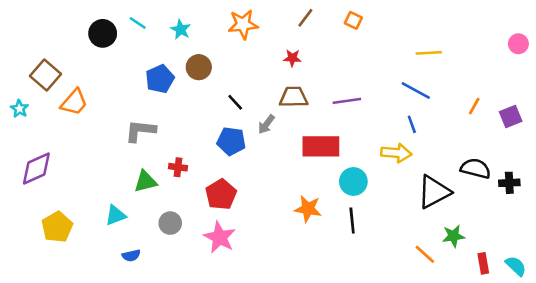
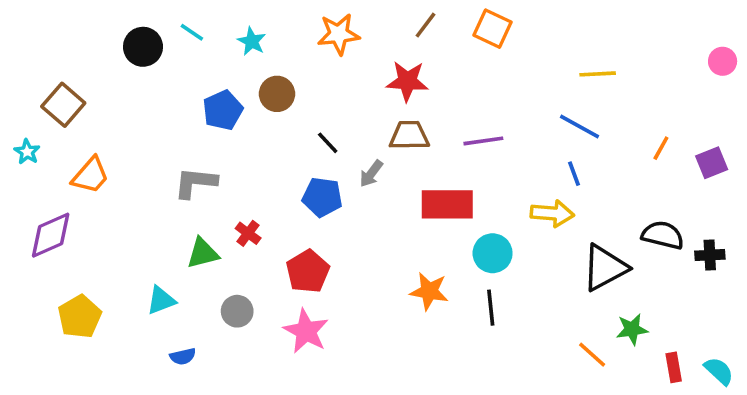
orange square: (353, 20) -> (493, 29), size x1.5
red star: (292, 58) -> (407, 81), size x1.6
orange trapezoid: (74, 102) -> (90, 175), moved
red cross: (178, 167) -> (248, 233), turned 30

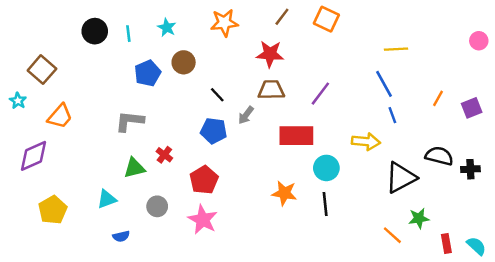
cyan line: (192, 32) -> (128, 34), moved, turned 49
blue line: (579, 126) -> (384, 84), turned 32
purple line: (483, 141) -> (320, 94), turned -45
blue line: (574, 174) -> (392, 115), moved

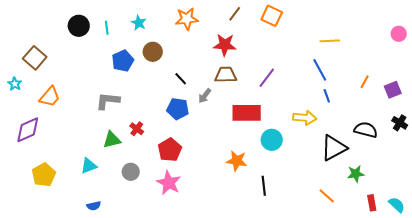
black cross: (470, 169) -> (400, 123), moved, turned 35
black line: (325, 204) -> (264, 186), moved
green star: (419, 218) -> (356, 174), moved
blue semicircle: (121, 236) -> (94, 206), moved

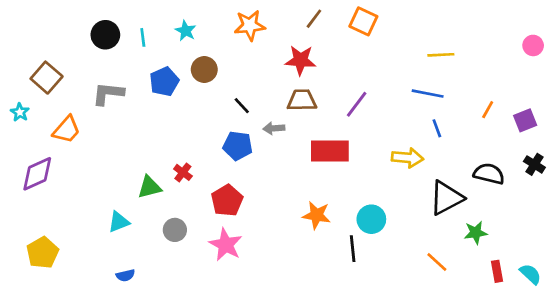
blue line: (320, 70) -> (428, 94), turned -50
gray arrow: (205, 96) -> (274, 128), turned 49
gray L-shape: (108, 101) -> (108, 94), moved
cyan circle: (272, 140) -> (371, 219), moved
yellow pentagon: (44, 175) -> (43, 253), moved

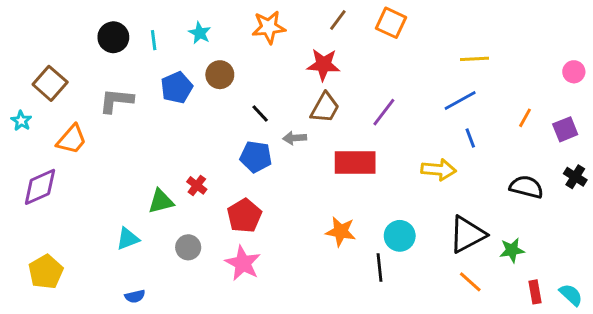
pink circle: (533, 45) -> (574, 72), moved
blue line: (428, 94) -> (460, 101), turned -40
brown trapezoid: (302, 100) -> (325, 108), turned 120
black triangle: (446, 198) -> (467, 234), moved

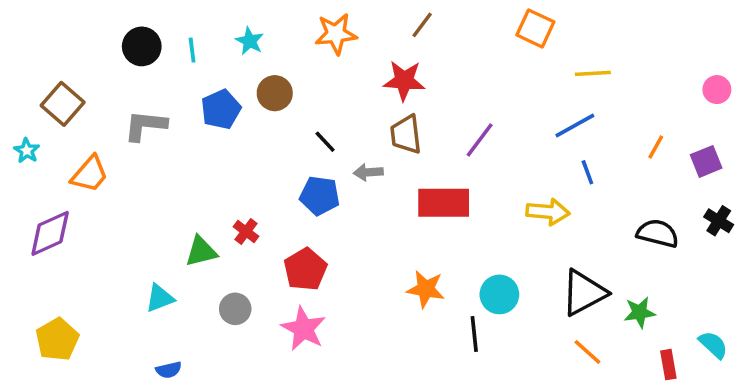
orange square: (391, 23) -> (535, 28), moved
brown trapezoid: (325, 108) -> (406, 134), turned 144
cyan semicircle: (571, 295) -> (713, 345), moved

